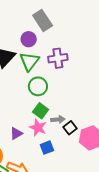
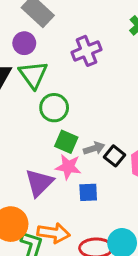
purple cross: (58, 58) -> (86, 51), moved
purple triangle: (16, 133) -> (39, 183), size x1.5
blue square: (47, 148) -> (88, 192), turned 32

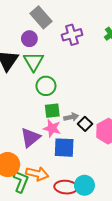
purple cross: (86, 51) -> (72, 35), moved
green square: (66, 142) -> (52, 111), turned -35
blue square: (88, 192) -> (64, 148), size x1.5

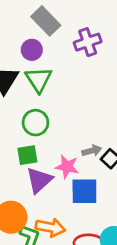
green circle: (46, 86) -> (36, 123), moved
green square: (52, 111) -> (27, 155), moved

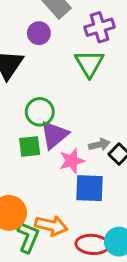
green triangle: (39, 80) -> (89, 63), moved
pink star: (67, 167) -> (72, 161), turned -30
purple triangle: (39, 180) -> (54, 135), moved

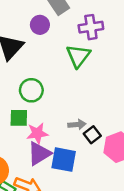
purple triangle: (54, 135) -> (39, 153), moved
pink star: (72, 161) -> (37, 133), moved

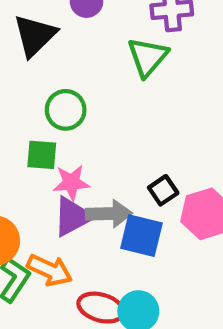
gray arrow: (77, 124) -> (109, 214), moved, size x1.5
blue square: (64, 160) -> (141, 236), moved

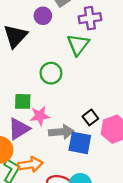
green circle: (66, 110) -> (51, 73), moved
purple triangle: (73, 217) -> (19, 129), moved
orange arrow: (50, 270) -> (30, 165), turned -30

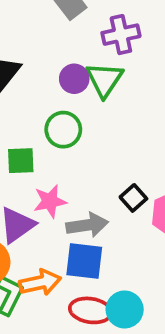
purple circle: (43, 16) -> (74, 79), moved
green square: (23, 101) -> (21, 161), moved
blue square: (80, 143) -> (84, 261), moved

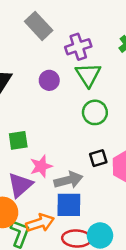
green triangle: (104, 80) -> (88, 75), moved
green circle: (63, 130) -> (95, 112), moved
black square: (133, 198) -> (98, 158), turned 30

